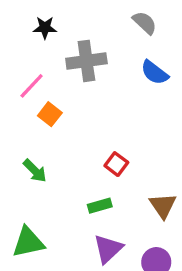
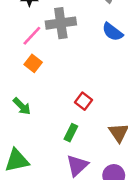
pink line: (32, 86) -> (32, 36), moved
green rectangle: (100, 206) -> (71, 133), turned -48

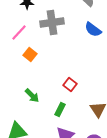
pink line: (32, 36) -> (19, 32), moved
green arrow: (22, 106) -> (32, 96), moved

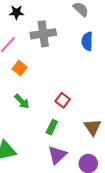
blue semicircle: (93, 30) -> (87, 41), turned 54
green arrow: (32, 96) -> (22, 101), moved

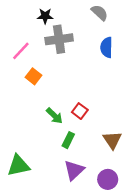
black star: (16, 12) -> (45, 16), moved
green arrow: (22, 101) -> (54, 116), moved

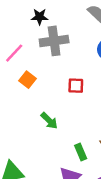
red square: (80, 111) -> (76, 86), moved, turned -35
green rectangle: (68, 140) -> (81, 152), moved, turned -49

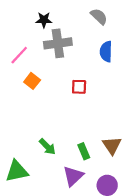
green arrow: (49, 121) -> (47, 147), moved

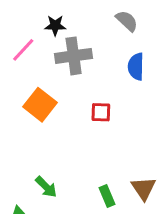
pink line: (19, 55) -> (23, 50), moved
orange square: (32, 81) -> (40, 105), size x1.5
green arrow: (47, 147) -> (46, 187), moved

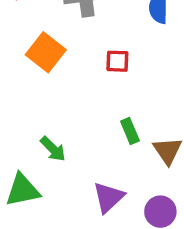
green rectangle: (107, 196) -> (130, 131), moved

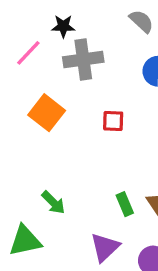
green rectangle: (130, 131) -> (125, 204), moved

